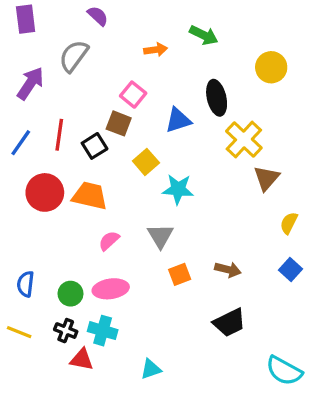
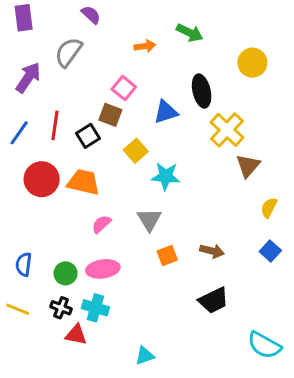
cyan triangle: (151, 369) -> (145, 356), moved

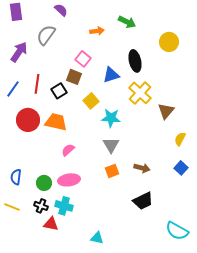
yellow cross: (227, 130) -> (140, 93), moved
gray triangle: (149, 220) -> (111, 145), moved
cyan triangle: (145, 356) -> (97, 238), turned 32

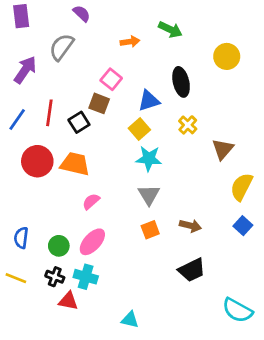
yellow cross: (140, 93) -> (188, 125), size x0.6
yellow square: (91, 101) -> (139, 129), moved
yellow semicircle: (180, 139) -> (241, 187), size x1.5
pink ellipse: (69, 180) -> (92, 242), turned -40

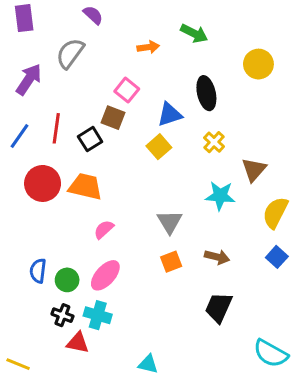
cyan star: (149, 159) -> (220, 196), moved
blue semicircle: (21, 238) -> (38, 271), moved
black trapezoid: (192, 270) -> (219, 308), turned 140
yellow line: (16, 278) -> (18, 364), moved

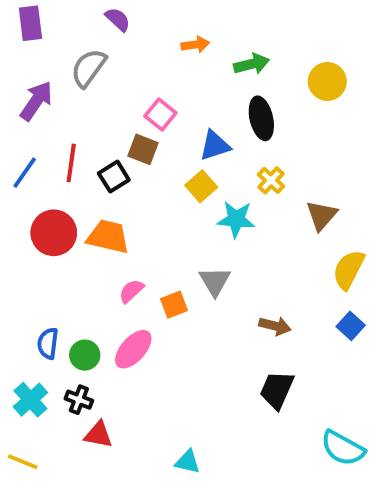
green arrow: (194, 33) -> (252, 64), moved, turned -40
orange arrow: (148, 47) -> (195, 45), moved
cyan star: (220, 196) -> (236, 219), moved
orange square: (171, 262) -> (174, 305), moved
cyan cross: (98, 315) -> (30, 400), moved, turned 32

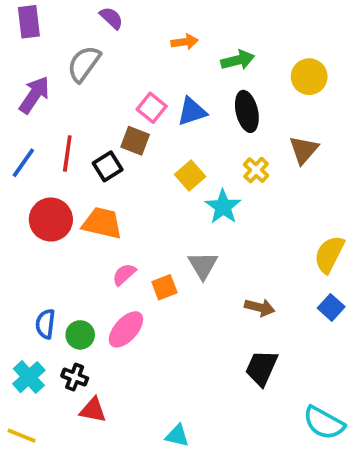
blue triangle: (215, 145) -> (192, 111), moved
brown triangle: (321, 215) -> (304, 150), moved
cyan star: (236, 219) -> (223, 207), turned 30

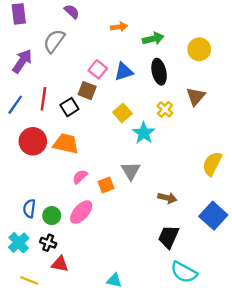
blue square: (331, 307) -> (213, 216), moved, size x1.6
cyan semicircle: (324, 423) -> (184, 272), moved
yellow line: (22, 436) -> (29, 280), moved

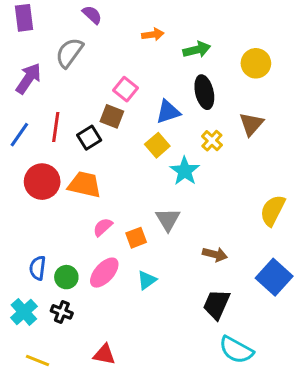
blue triangle: (124, 72) -> (168, 112), moved
red triangle: (60, 264) -> (104, 354), moved
cyan triangle: (114, 280) -> (147, 280), moved, turned -49

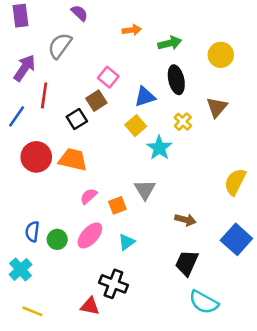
brown square: (112, 116) -> (96, 101), turned 36
red line: (56, 127) -> (44, 95), moved
black cross: (62, 312) -> (113, 284), moved, size x1.5

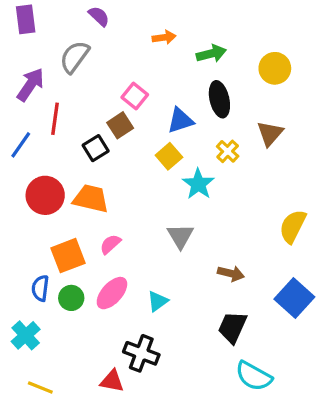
orange square: (117, 205) -> (68, 256), moved, size x1.5

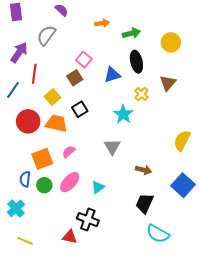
black square: (96, 148) -> (80, 109), moved
yellow square: (169, 156) -> (52, 97), moved

